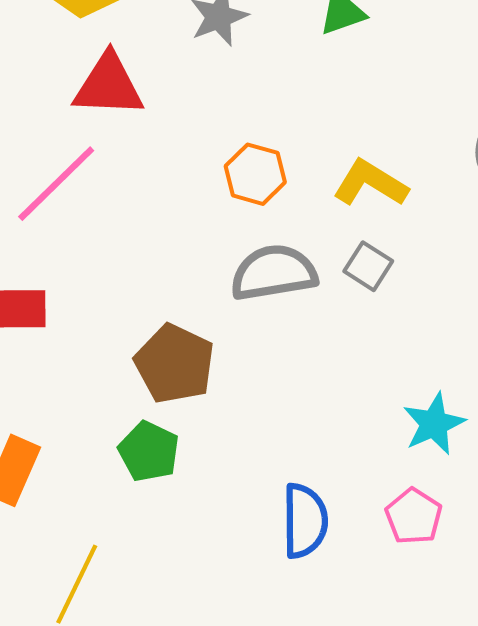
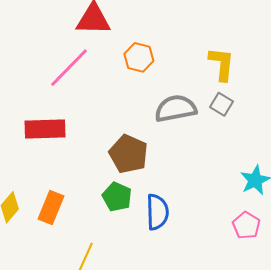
orange hexagon: (255, 174) -> (139, 57), moved
yellow L-shape: (370, 183) -> (222, 64), turned 66
blue semicircle: (305, 521) -> (157, 212), moved

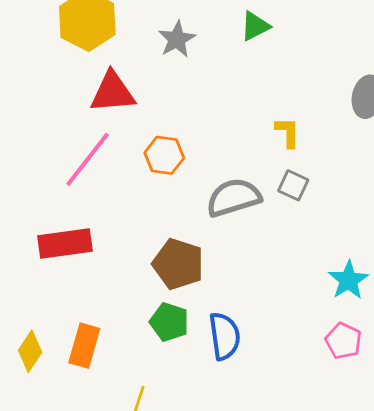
orange hexagon: (139, 57) -> (164, 155), moved
yellow L-shape: (222, 64) -> (288, 132), size x0.7

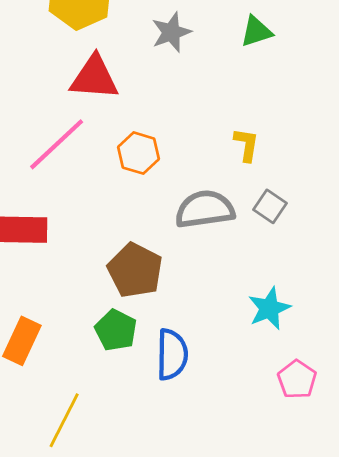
yellow L-shape: (288, 132) -> (246, 145), moved
cyan star: (348, 280) -> (269, 308), moved

